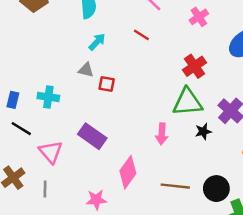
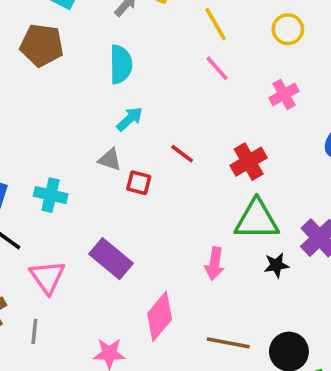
red line: (141, 35) -> (182, 154), moved
red cross: (194, 66) -> (249, 162), moved

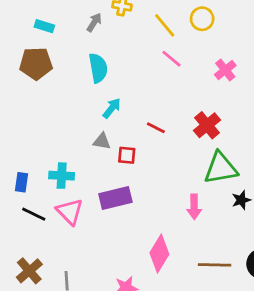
yellow circle: (288, 29) -> (202, 19), moved
purple rectangle: (111, 259) -> (115, 198), moved, turned -44
pink triangle: (47, 277) -> (70, 212), moved

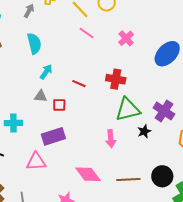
red cross: (207, 125) -> (116, 79), turned -36
pink triangle: (70, 212) -> (36, 162), moved, turned -45
pink diamond: (159, 254) -> (88, 174), turned -64

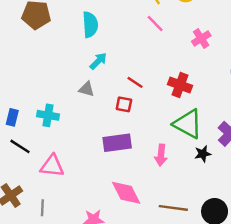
red square: (59, 105) -> (124, 104), moved
green triangle: (128, 109) -> (188, 124), turned 32
purple rectangle: (53, 136) -> (117, 143), moved
pink triangle: (36, 162) -> (52, 166), moved

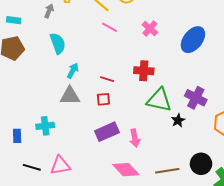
gray triangle: (86, 89) -> (70, 96), size x1.5
black line: (20, 146) -> (32, 167), moved
pink arrow: (161, 155) -> (135, 138), moved

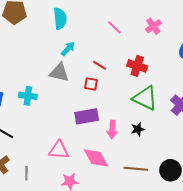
pink line: (109, 27) -> (114, 28), moved
black star: (178, 120) -> (138, 129), moved
pink triangle: (60, 165) -> (59, 150), moved

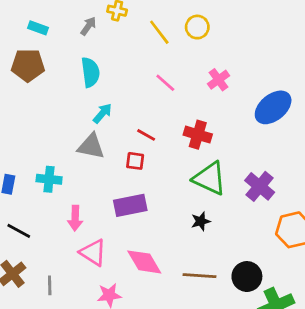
pink arrow: (112, 129) -> (75, 218), moved
pink triangle: (59, 150) -> (93, 253), turned 30

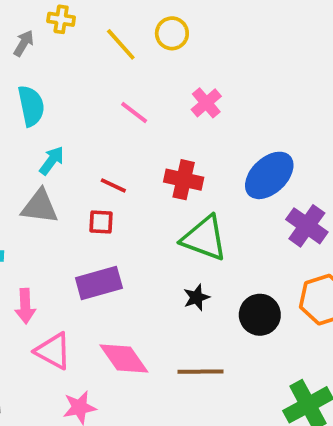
blue ellipse: (273, 107) -> (269, 175), moved
purple cross: (260, 186) -> (307, 226), moved
black circle: (247, 277) -> (260, 315), moved

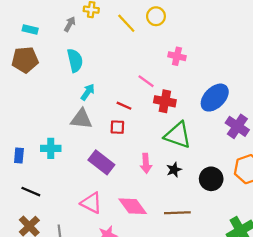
pink cross: (206, 103) -> (177, 56), turned -35
pink line: (134, 113) -> (146, 81), moved
purple rectangle: (99, 283) -> (101, 162), moved, turned 55
pink arrow: (25, 306) -> (146, 163), moved

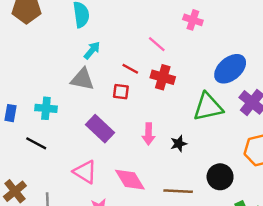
red cross: (165, 101) -> (163, 77), moved
green triangle: (178, 135) -> (208, 107), moved, turned -36
black circle: (211, 179) -> (220, 177), moved
black line: (31, 192) -> (36, 143), moved

